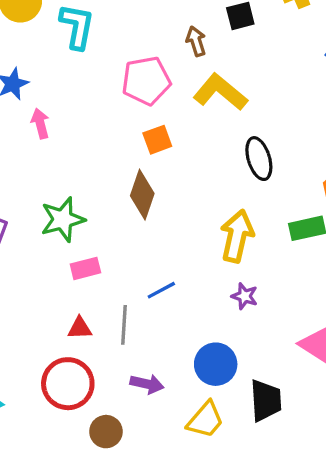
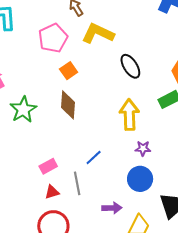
green star: (63, 219) -> (23, 109), moved
pink rectangle: (85, 268) -> (48, 166), moved
blue circle: (216, 364) -> (140, 179), moved
purple arrow: (147, 384) -> (112, 208), moved

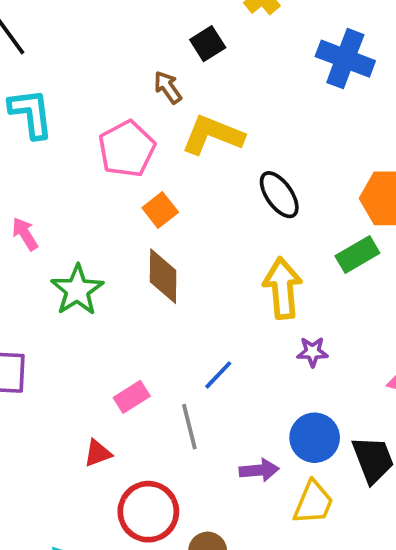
blue circle: (140, 179) -> (315, 438), moved
red triangle: (52, 192) -> (98, 453), moved

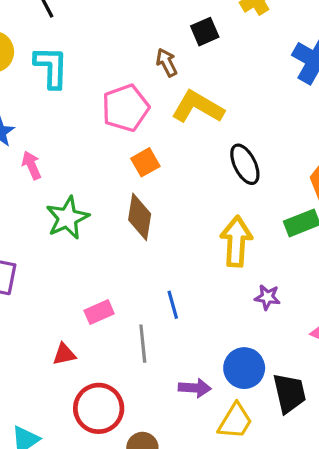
purple star: (312, 352) -> (267, 297), moved
blue line: (218, 375) -> (173, 305), turned -68

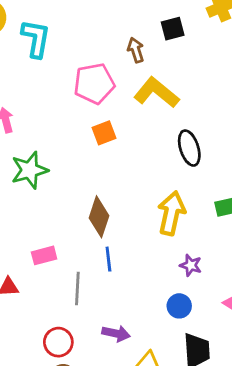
brown diamond: (140, 217) -> (99, 217), moved
blue circle: (244, 368) -> (179, 306), moved, size x0.7
red circle: (99, 408) -> (58, 342), moved, size x0.7

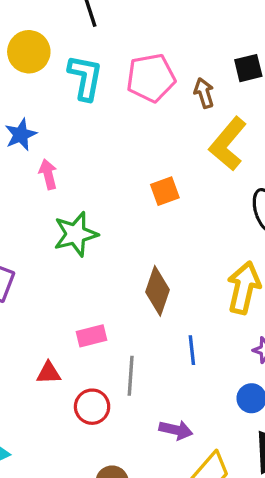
pink pentagon: (94, 84) -> (151, 78), moved
yellow L-shape: (156, 93) -> (228, 144), turned -90
blue line: (108, 259) -> (192, 350), moved
red circle: (58, 342) -> (92, 407), moved

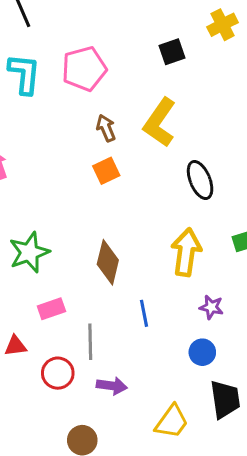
brown arrow: (204, 93) -> (106, 128), moved
green star: (76, 234) -> (29, 252), moved
purple arrow: (176, 430) -> (112, 386), moved

